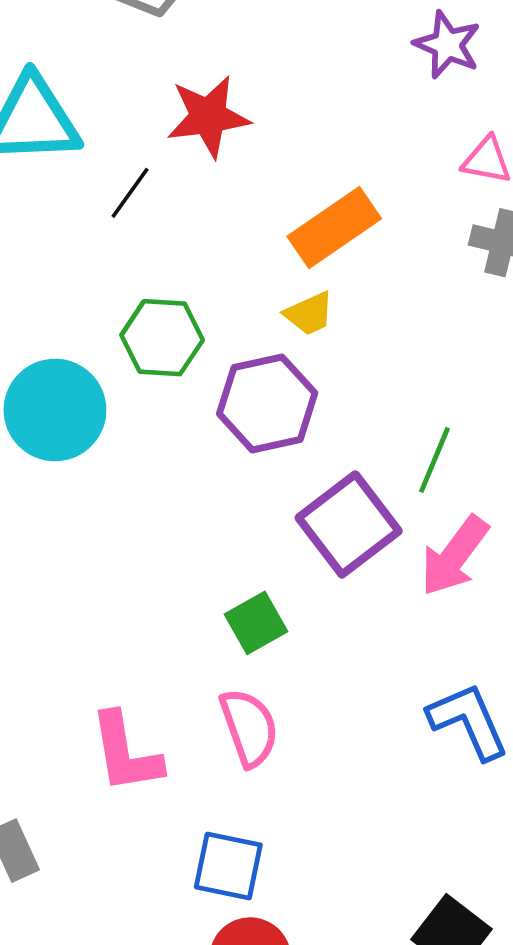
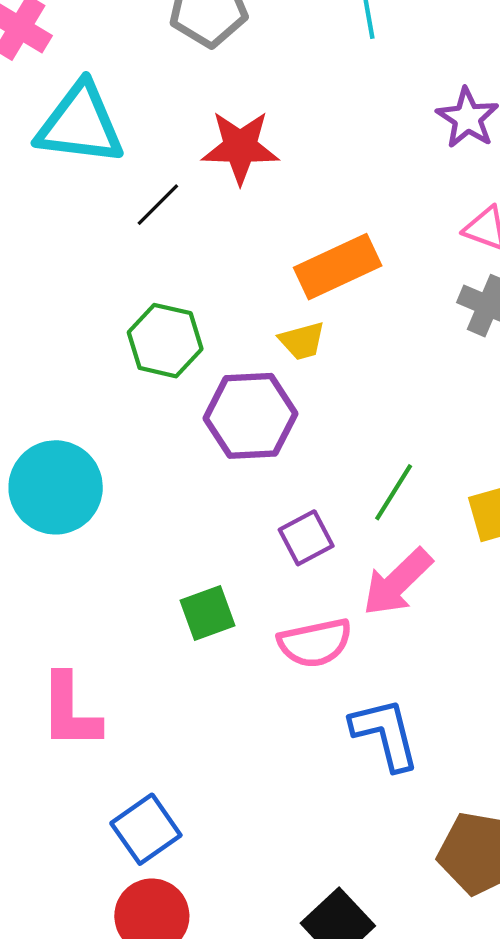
cyan circle: (55, 410) -> (56, 487), moved
purple square: (349, 524) -> (306, 538), size x0.6
pink semicircle: (249, 728) -> (315, 643), moved, turned 88
blue square: (228, 866) -> (146, 829), turned 34

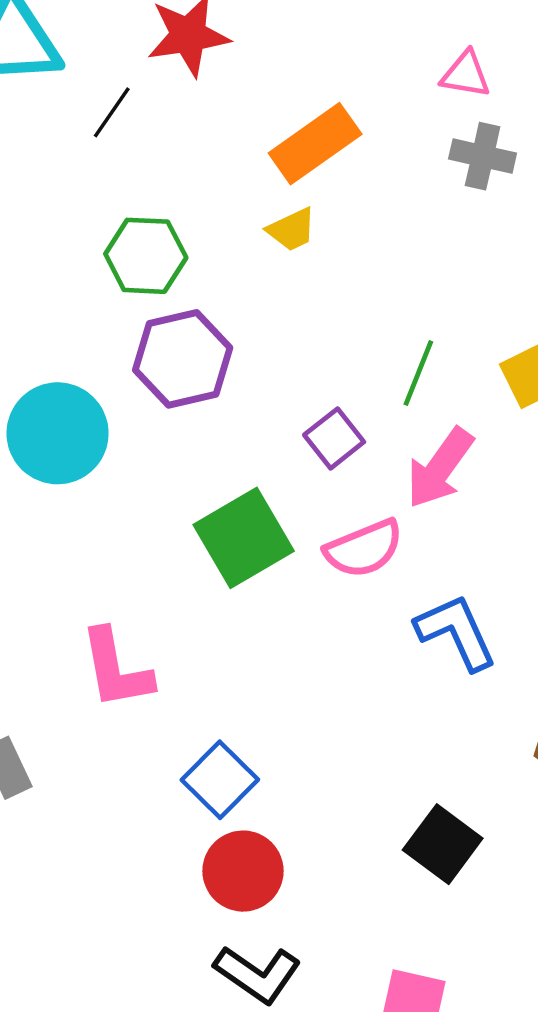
purple hexagon: (250, 416) -> (183, 359), moved
green square: (207, 613) -> (244, 538), size x1.6

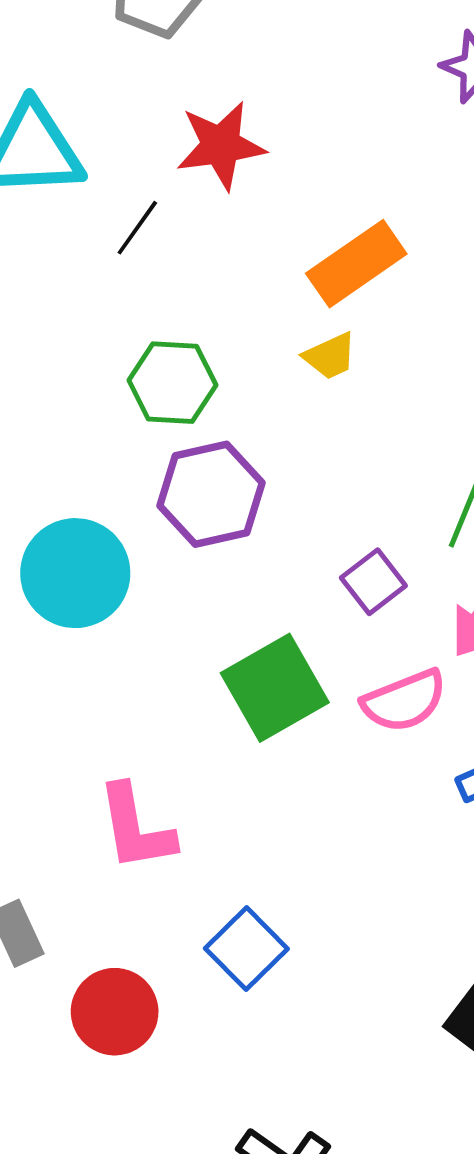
red circle: (243, 871) -> (115, 1012), moved

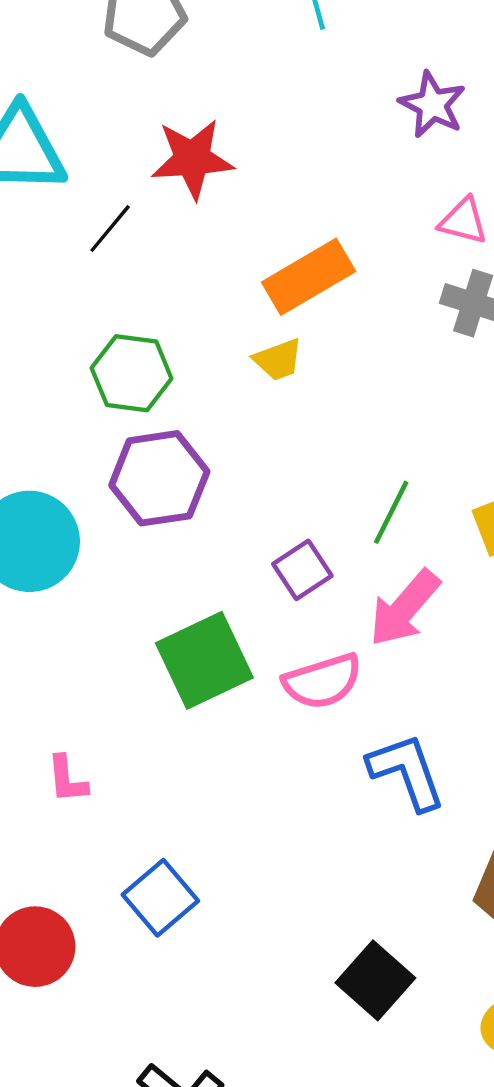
pink L-shape: (136, 828) -> (67, 779), size x0.6

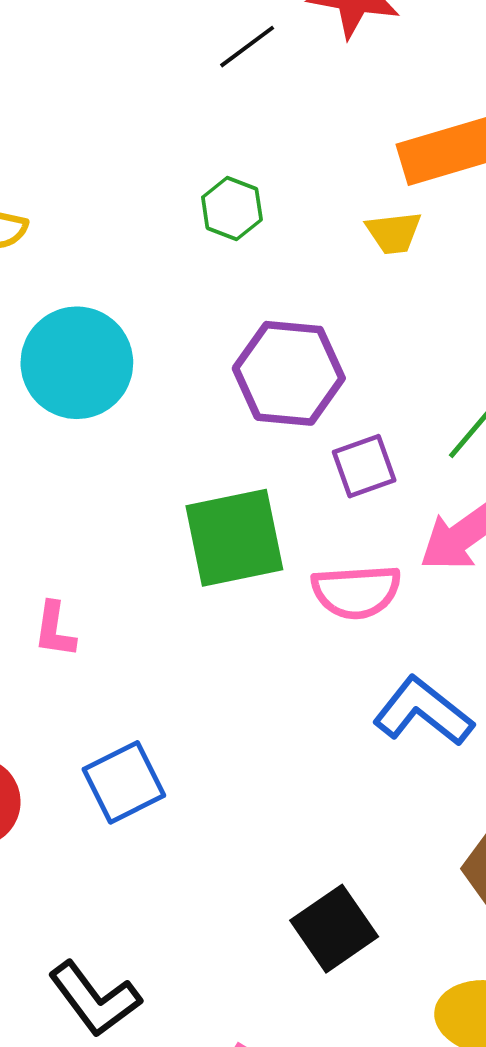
green hexagon: (132, 373) -> (232, 208), size x0.7
purple hexagon: (159, 478) -> (289, 373), moved
blue L-shape: (407, 772) -> (423, 711), turned -46

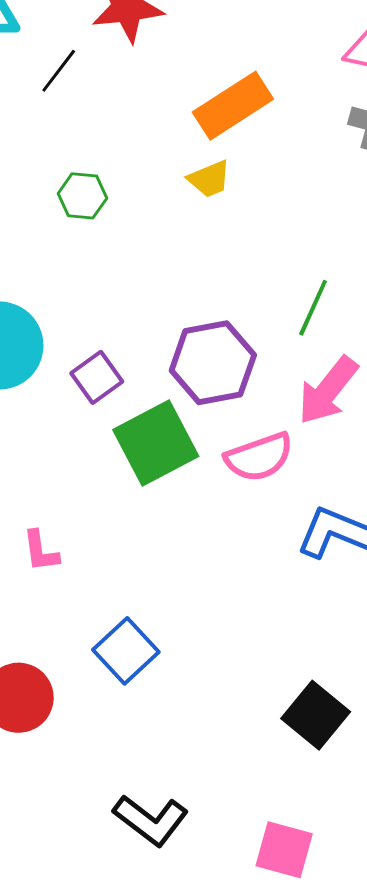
purple hexagon: (289, 373) -> (213, 363), moved
purple square: (364, 466) -> (97, 377), moved

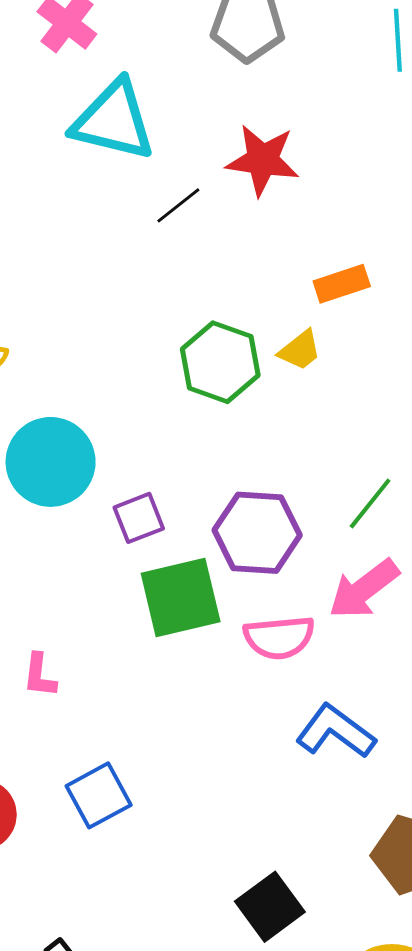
orange rectangle: (233, 106) -> (342, 284), size x0.7
yellow trapezoid: (209, 179) -> (300, 350), turned -30
green hexagon: (82, 196) -> (220, 362), moved, size x1.6

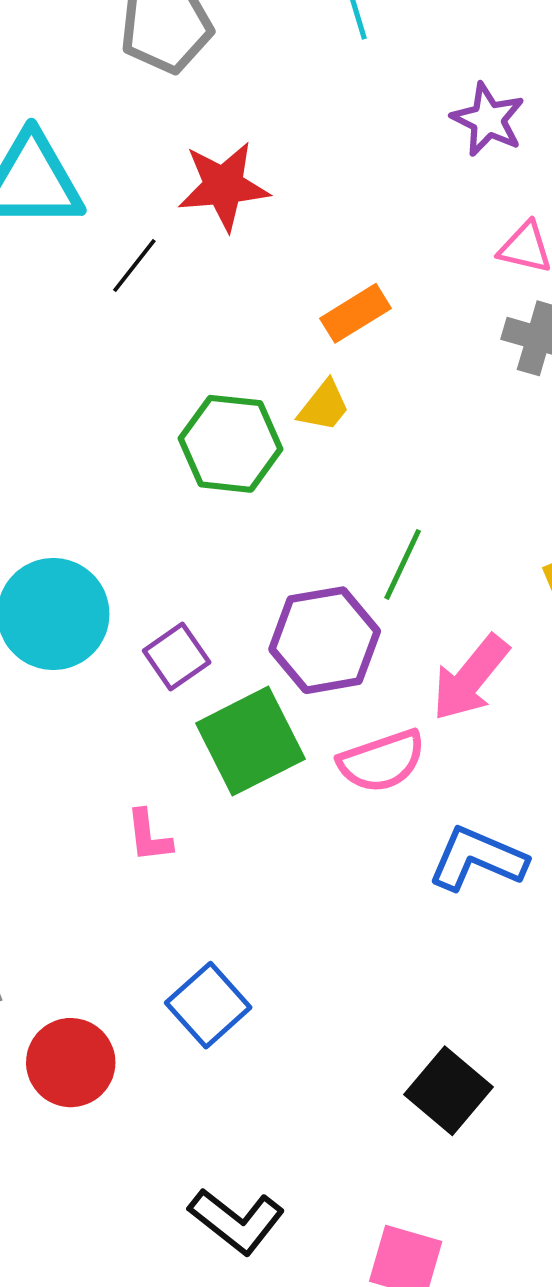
green line: (370, 504) -> (403, 564), moved
pink L-shape: (40, 675) -> (149, 836), moved

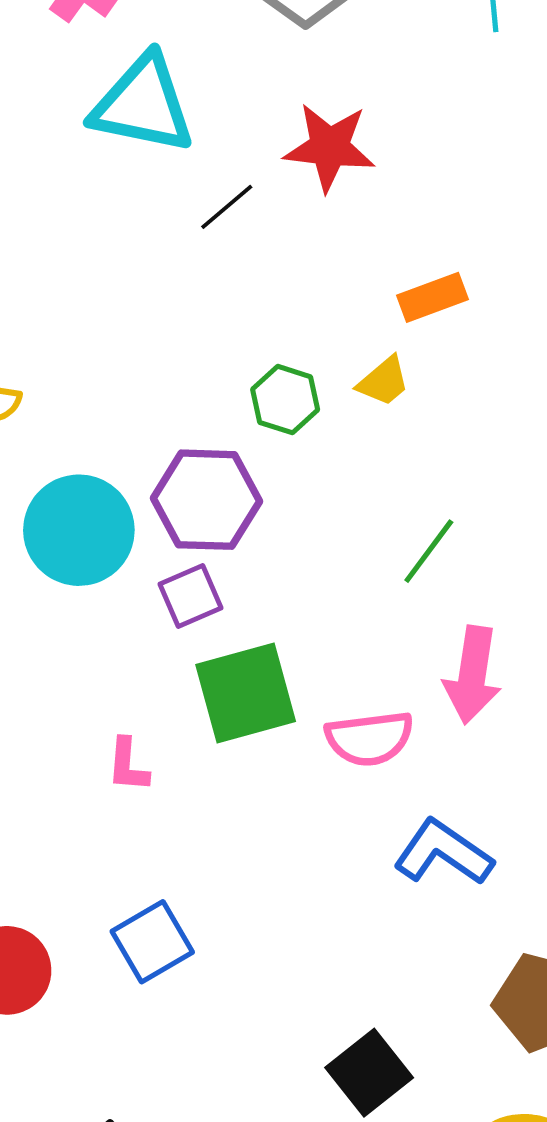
green hexagon: (230, 444) -> (285, 400), size x0.7
purple hexagon: (325, 640) -> (206, 500), moved
pink arrow: (470, 678) -> (472, 675), turned -42

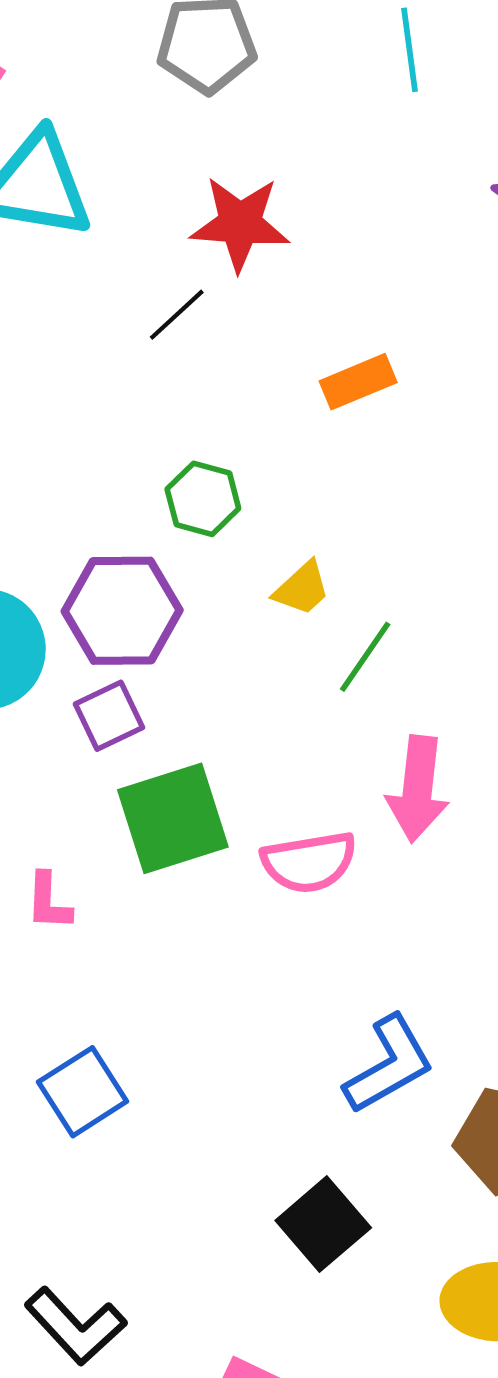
black line: (227, 207) -> (177, 315), moved
yellow trapezoid: (384, 381) -> (302, 588), moved
blue L-shape: (443, 853) -> (389, 1065), moved, turned 118

